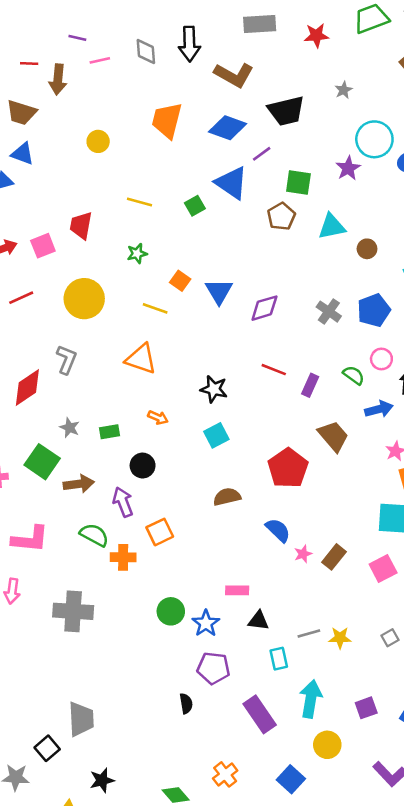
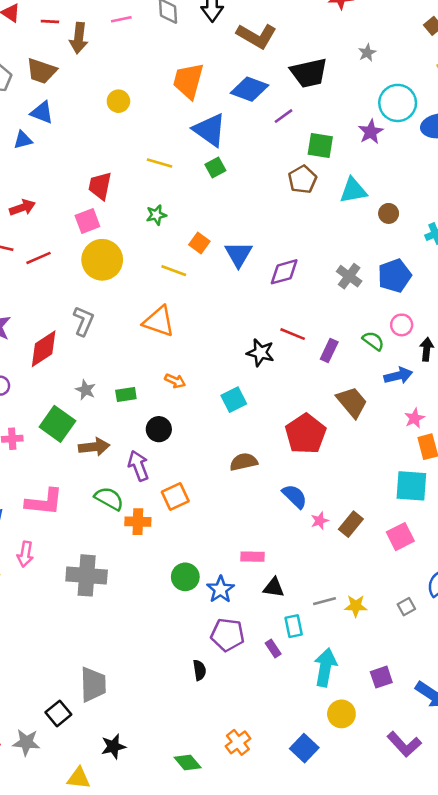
blue triangle: (232, 183) -> (210, 130), moved
pink square: (43, 246) -> (87, 221), moved
black star: (214, 389) -> (260, 353), moved
purple rectangle: (260, 714) -> (273, 648), moved, size x0.5

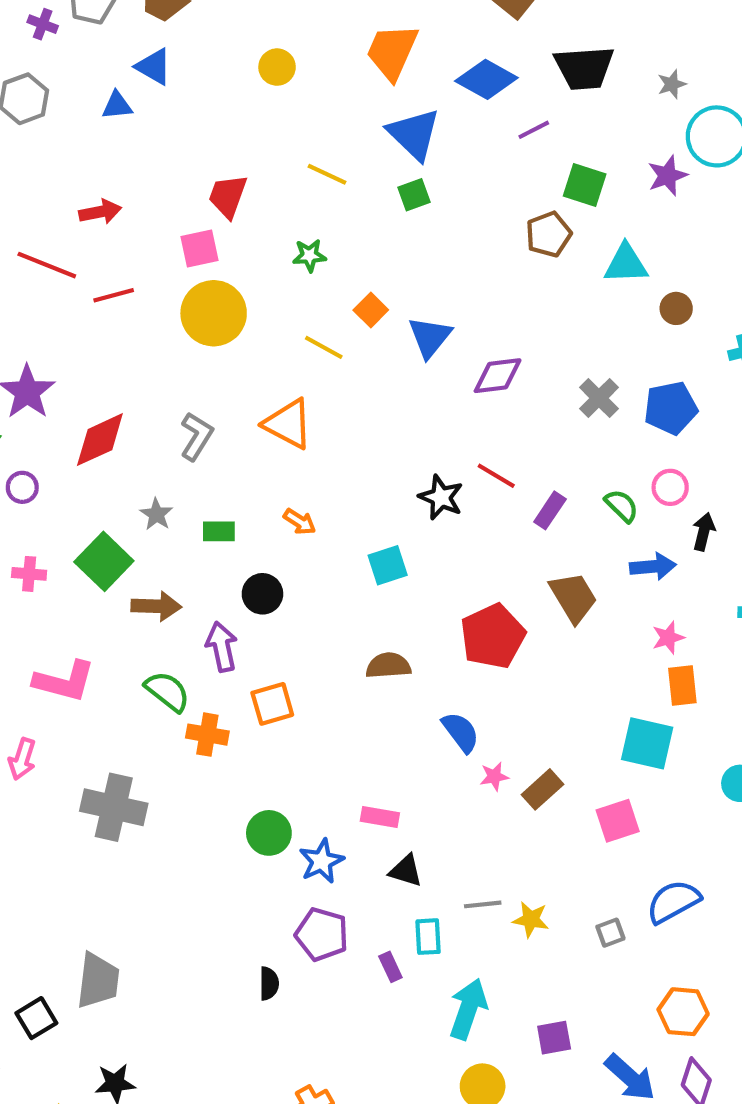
gray star: (367, 53) -> (672, 84), moved
gray L-shape: (83, 321) -> (197, 436), moved

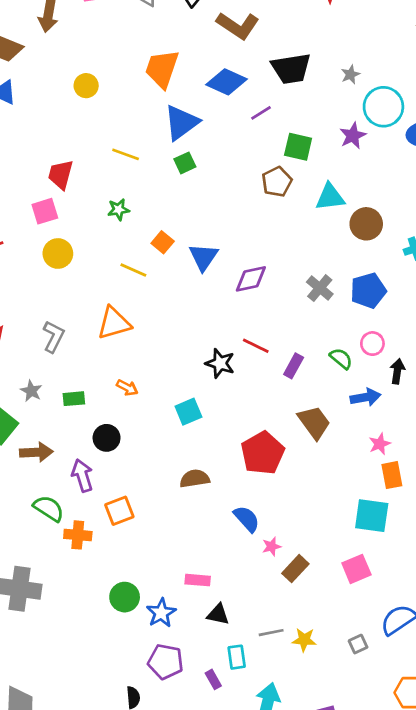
blue triangle: (414, 134) -> (181, 123), turned 45
brown circle: (676, 308) -> (366, 224), size x1.5
yellow circle: (214, 313) -> (58, 253), size x0.7
orange triangle: (288, 424) -> (114, 323), turned -39
brown rectangle: (543, 789) -> (295, 569), moved

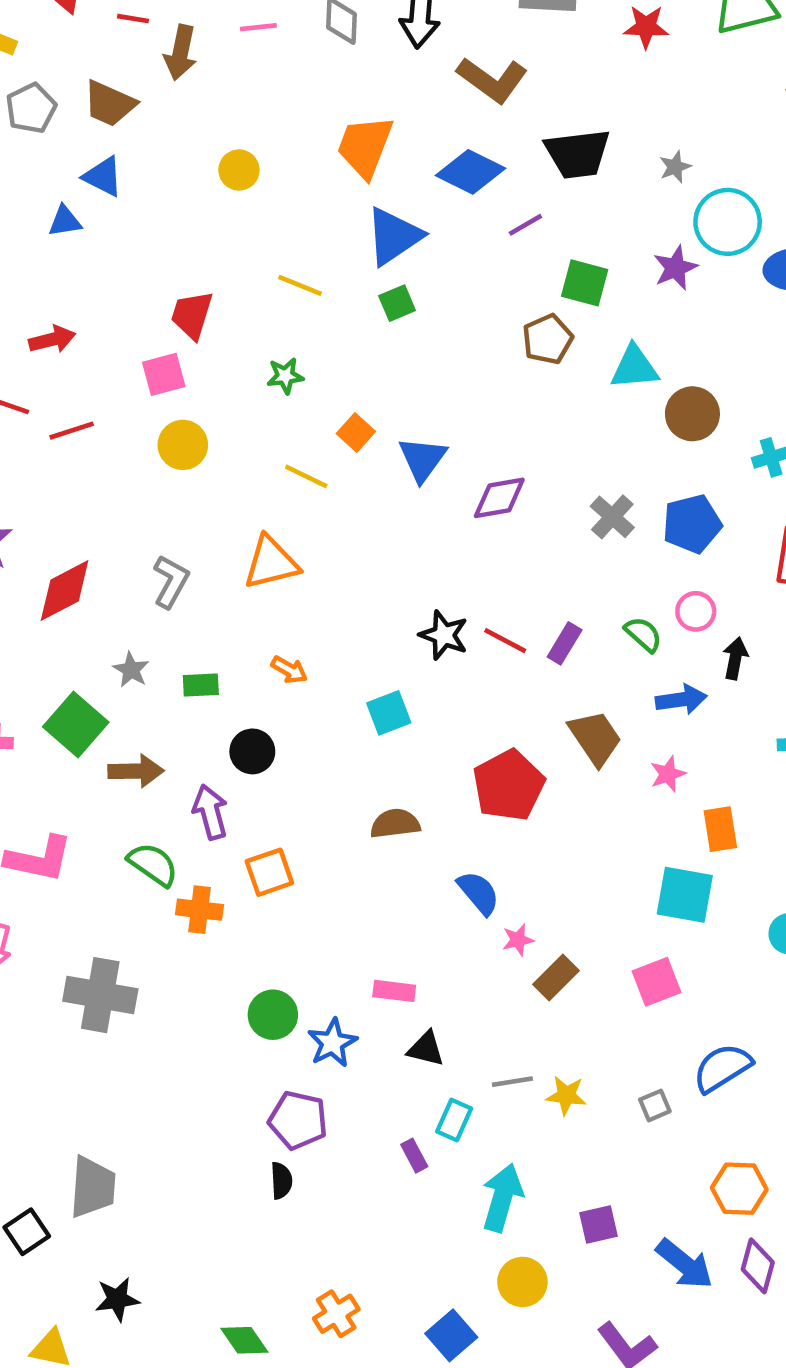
red line: (256, 346) -> (505, 641), moved
pink star: (380, 444) -> (668, 774), moved
cyan rectangle: (237, 657) -> (454, 1120), turned 30
purple pentagon: (166, 662) -> (298, 1120), moved

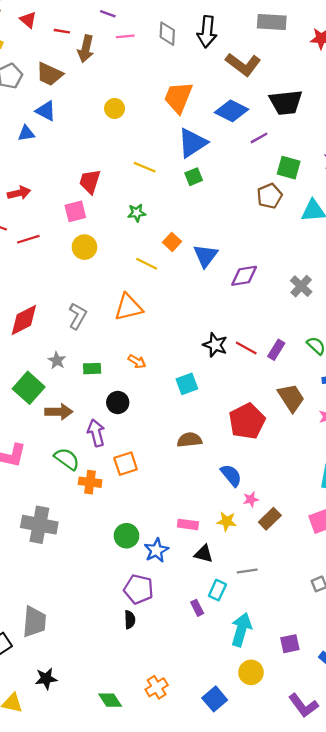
yellow star: (566, 1095) -> (227, 521), moved

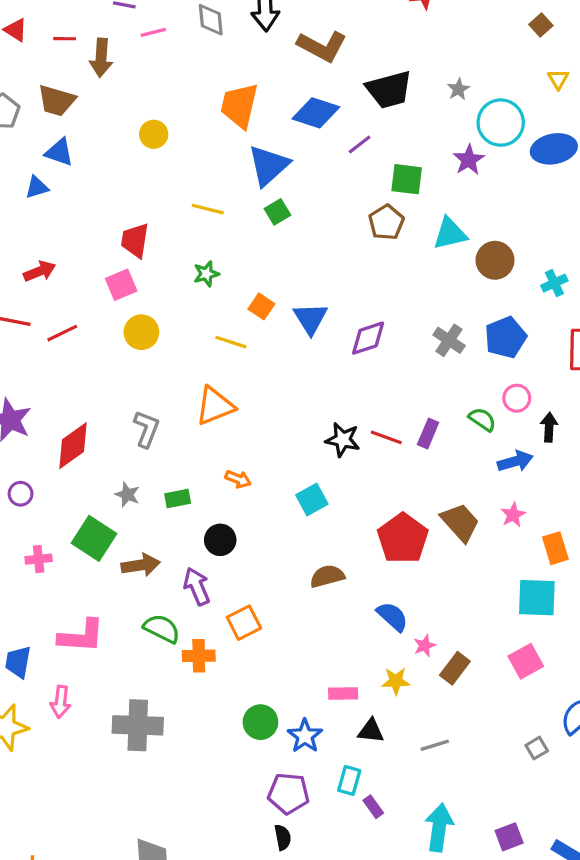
brown trapezoid: (291, 398) -> (460, 522), moved
cyan rectangle: (217, 590) -> (349, 780), moved

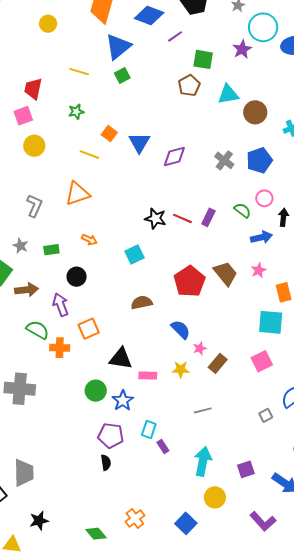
black triangle: (371, 731) -> (121, 359), moved, size x1.4

